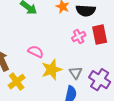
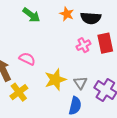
pink semicircle: (36, 52) -> (27, 59), moved

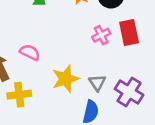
yellow cross: (19, 92) -> (19, 95), turned 30

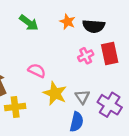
pink semicircle: (30, 52) -> (37, 71), moved
yellow star: (66, 79) -> (55, 93), turned -30

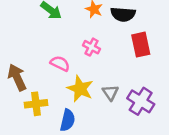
pink cross: (86, 56) -> (92, 47), moved, turned -35
blue semicircle: (77, 122) -> (68, 120), moved

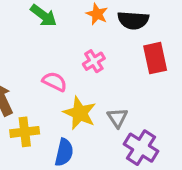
pink cross: (92, 47) -> (94, 61), turned 30
purple cross: (141, 101) -> (141, 148), moved

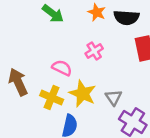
yellow cross: (25, 132) -> (52, 97), moved, turned 30

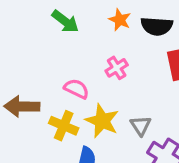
brown arrow: (18, 82) -> (22, 106), turned -64

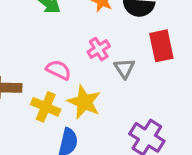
gray triangle: (141, 126) -> (124, 68), moved

